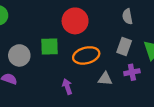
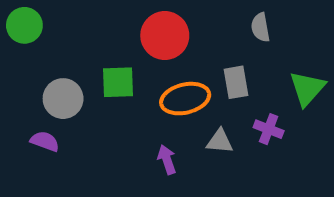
gray rectangle: (124, 47) -> (236, 82), moved, turned -30
purple cross: (132, 72) -> (269, 129), turned 32
purple arrow: (67, 87) -> (167, 160), moved

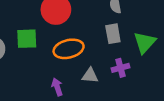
gray rectangle: (236, 82) -> (113, 34), moved
purple cross: (269, 129) -> (121, 68), turned -36

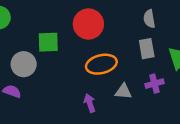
green square: (27, 39) -> (48, 42), moved

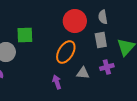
red circle: (88, 24) -> (75, 21), moved
orange ellipse: (101, 64) -> (66, 52), turned -45

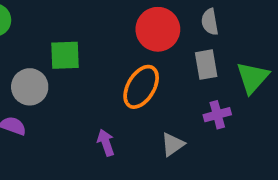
gray triangle: (83, 73) -> (173, 144), moved, turned -40
purple arrow: (57, 82) -> (106, 143), moved

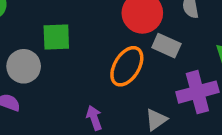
gray rectangle: (206, 65) -> (166, 46), moved, turned -56
purple cross: (217, 115) -> (197, 92), size x1.6

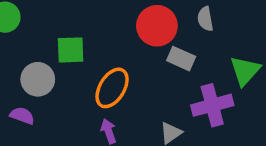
orange ellipse: (127, 66) -> (112, 88), moved

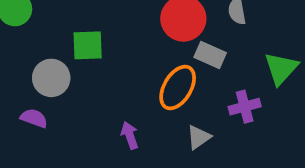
orange ellipse: (112, 88) -> (178, 88), moved
purple cross: (212, 105) -> (245, 107), size x0.7

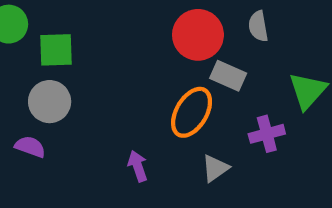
green square: (88, 45) -> (56, 50), moved

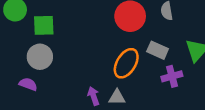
gray rectangle: (228, 76) -> (158, 50), moved
gray triangle: (215, 168) -> (117, 97), moved, turned 36

